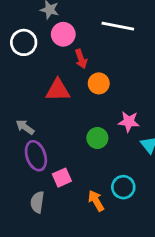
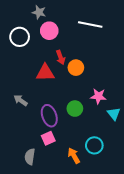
red arrow: (81, 59) -> (61, 57), moved
purple ellipse: (36, 156) -> (49, 116), moved

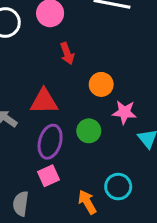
orange circle: (76, 68) -> (101, 84), moved
red triangle: (45, 73) -> (44, 101), moved
purple ellipse: (49, 116) -> (50, 142), turned 35

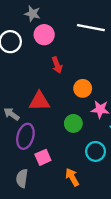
purple ellipse: (50, 142) -> (25, 136), moved
cyan circle: (118, 187) -> (96, 151), moved

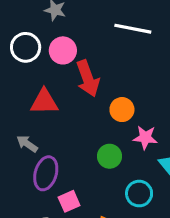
pink circle: (44, 35) -> (63, 50), moved
red arrow: (57, 65) -> (88, 78), size x1.6
red triangle: (39, 101) -> (44, 102), moved

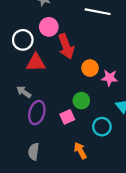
white circle: (26, 47) -> (23, 40), moved
pink star: (145, 138) -> (110, 78), moved
pink square: (69, 201) -> (67, 117), moved

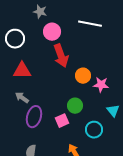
pink circle: (49, 27) -> (52, 32), moved
white circle: (23, 40) -> (15, 39), moved
red triangle: (36, 63) -> (22, 71), moved

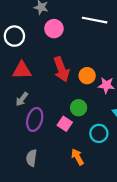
red arrow: (61, 56) -> (61, 69), moved
gray arrow: (22, 98) -> (22, 99), turned -88
pink square: (62, 121) -> (65, 124), turned -32

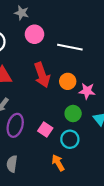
white line: (95, 20) -> (70, 47), moved
green circle: (79, 108) -> (73, 114), moved
cyan circle: (99, 133) -> (70, 139), moved

